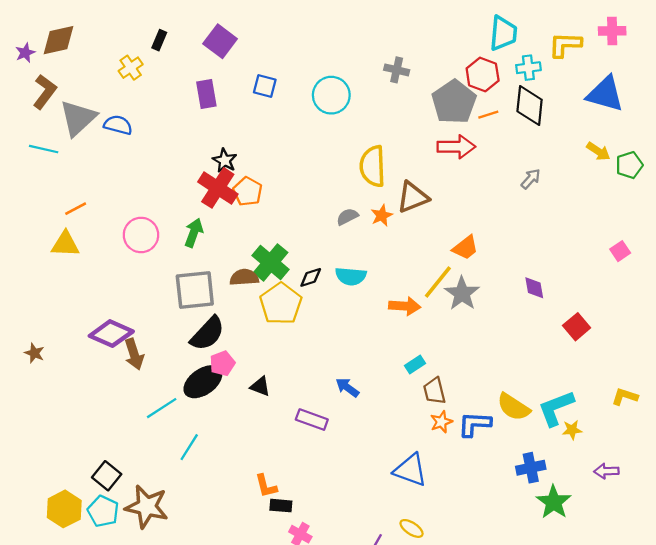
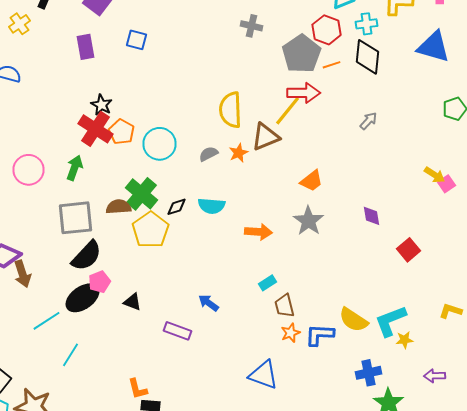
cyan circle: (331, 95) -> (160, 144), moved
yellow arrow: (598, 151) -> (434, 175), moved
yellow line: (438, 282) -> (288, 111), moved

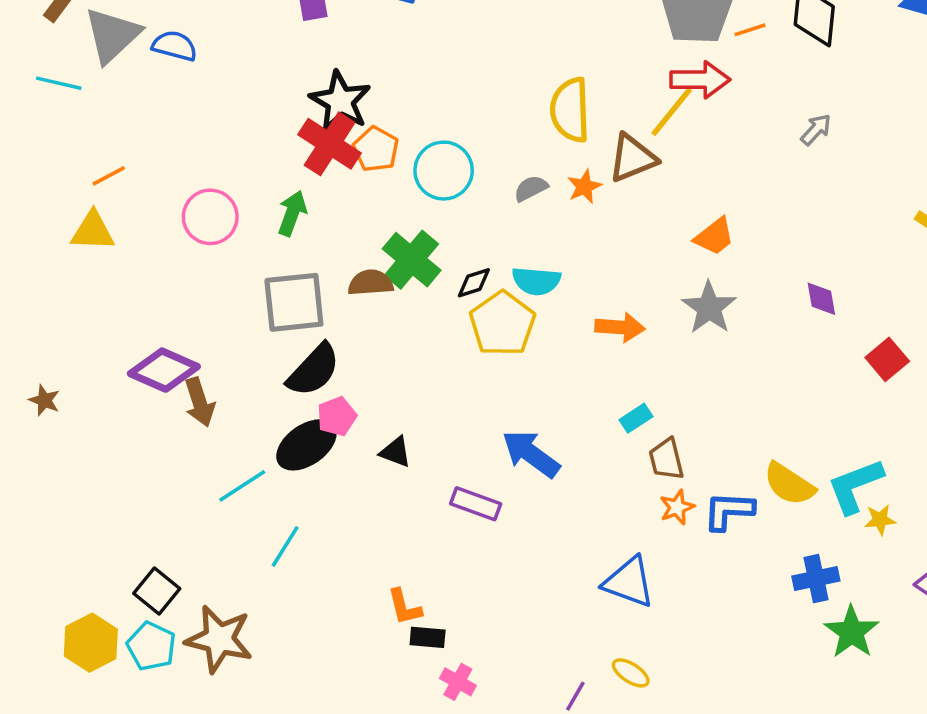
black star: (102, 105) -> (340, 101), size x1.6
yellow pentagon: (150, 230) -> (502, 324), moved
blue arrow: (208, 303) -> (531, 454), size x1.6

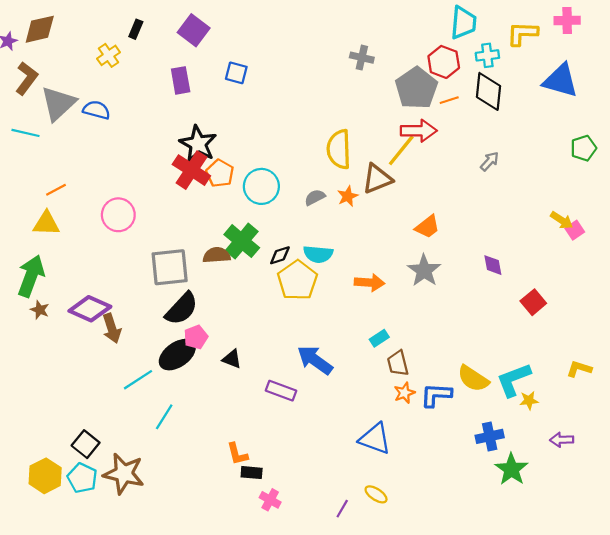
green arrow: (292, 213) -> (31, 276), moved, size x1.5
brown star: (45, 400) -> (40, 310), moved

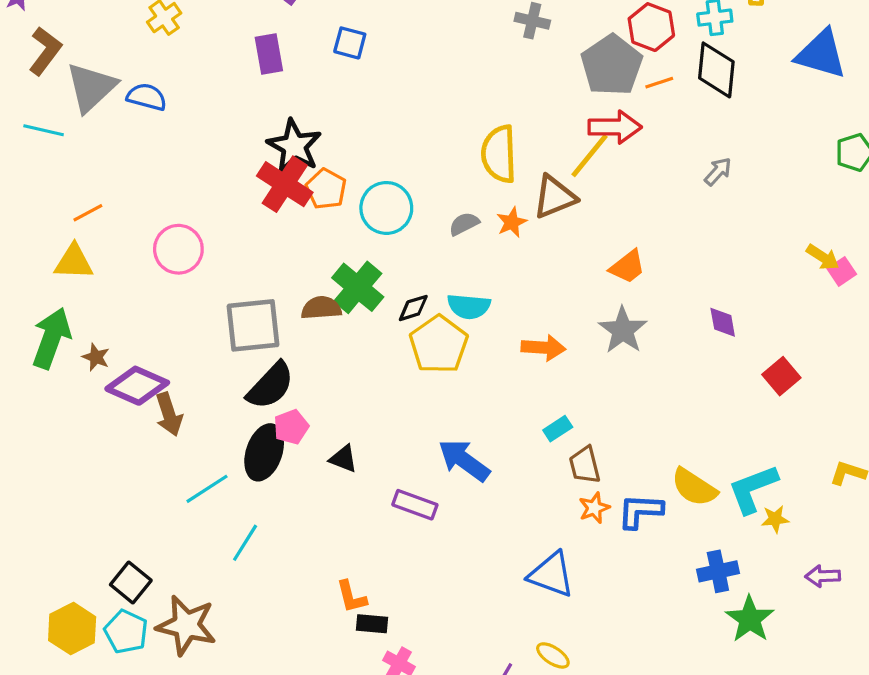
brown star: (40, 310) -> (96, 357), moved
black ellipse: (177, 355) -> (264, 452), turned -36

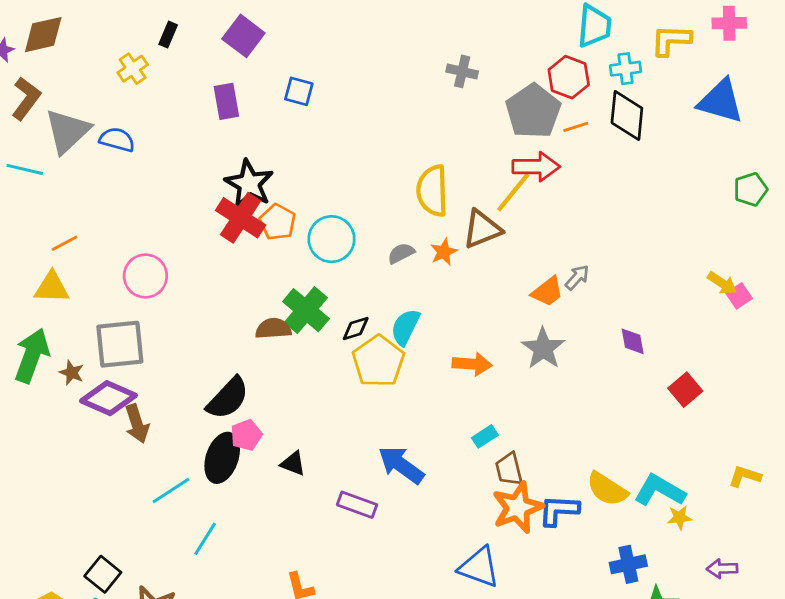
gray arrow: (718, 171) -> (577, 277), moved
cyan semicircle: (469, 306) -> (405, 327), turned 111
gray square: (253, 325) -> (120, 344), moved
cyan L-shape: (753, 489) -> (660, 490), turned 51
orange star: (594, 508) -> (518, 508), size x1.8

